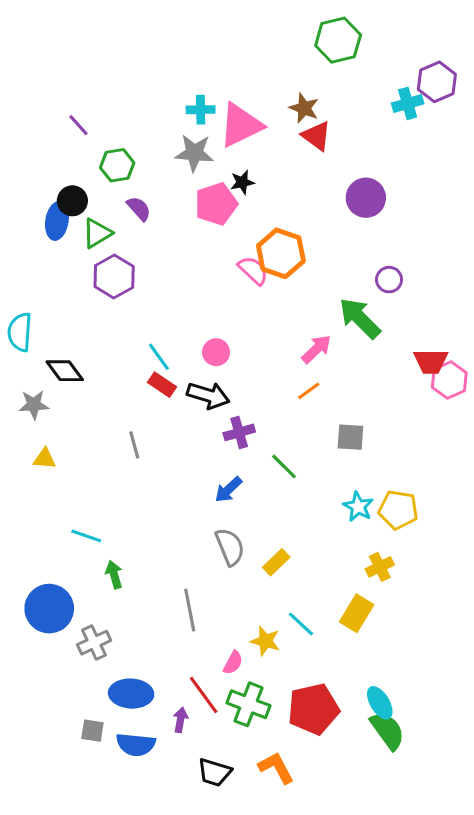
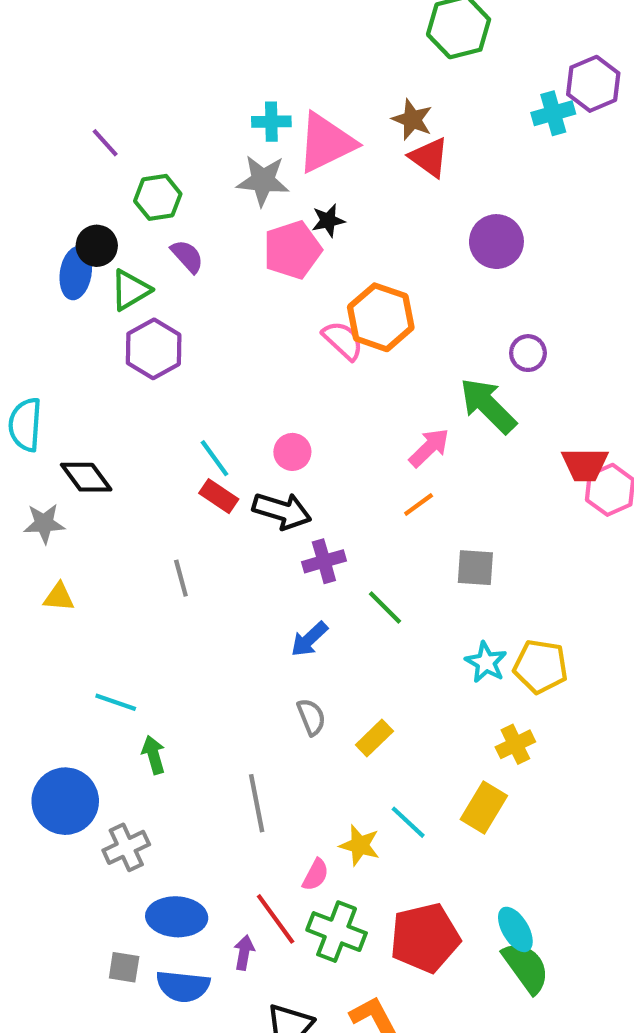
gray semicircle: (230, 547) -> (311, 717), size x0.7

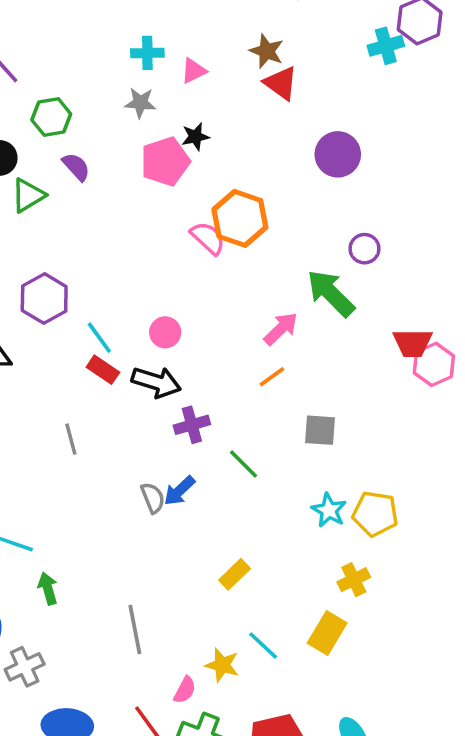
pink triangle: (326, 143) -> (194, 71), size x0.5
gray star: (263, 181) -> (140, 103), size x0.7
purple hexagon: (154, 349) -> (44, 298), moved
gray semicircle: (311, 717) -> (153, 498), moved

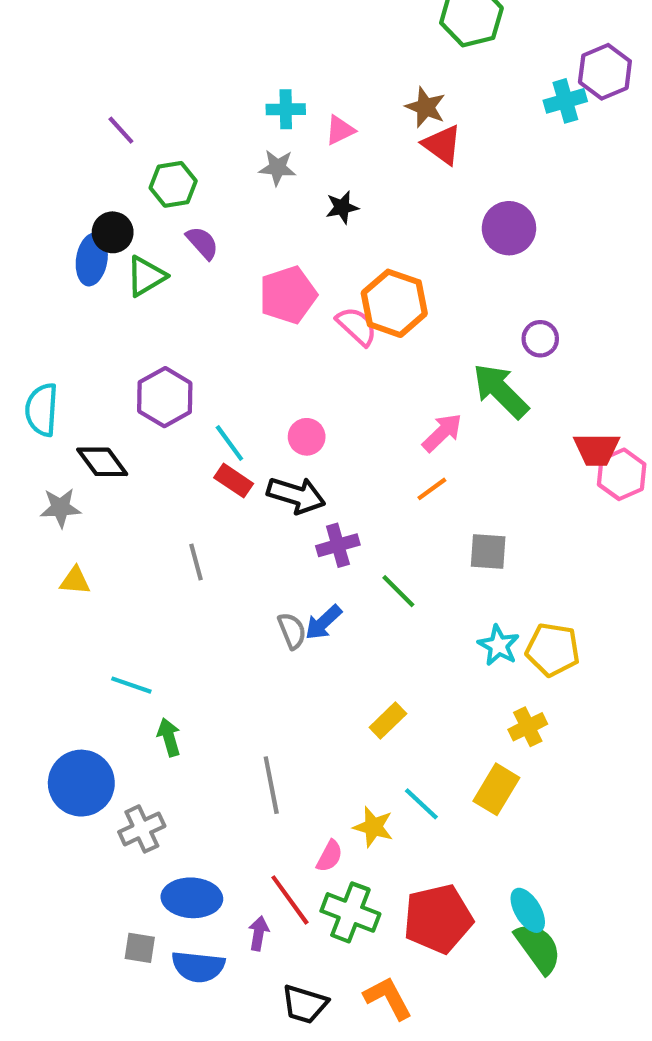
pink pentagon: (165, 161) -> (288, 295), moved

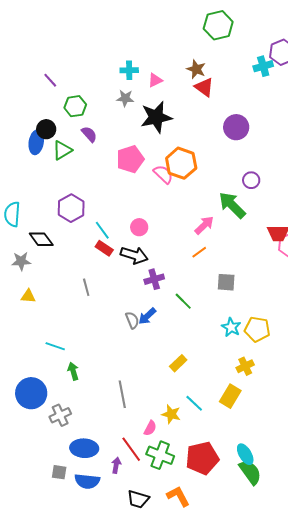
black star: (342, 207) -> (156, 117), size x2.0

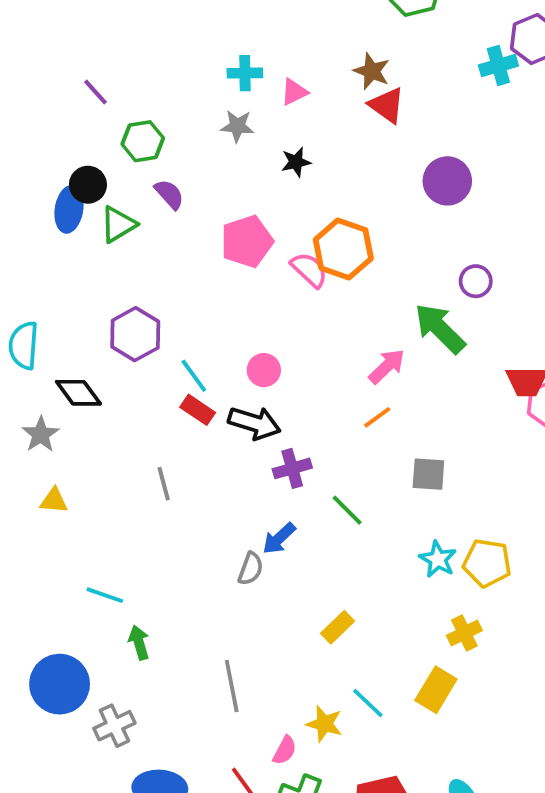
black star: (156, 117) -> (296, 162), size x0.5
gray star: (21, 261) -> (41, 434), turned -30
gray semicircle: (132, 320) -> (251, 569), moved, turned 42

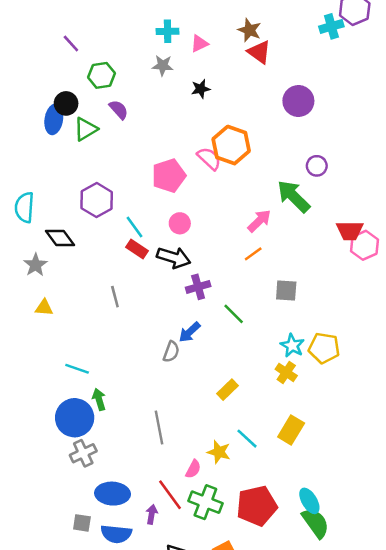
pink pentagon: (247, 241) -> (169, 176), moved
yellow cross: (464, 633) -> (286, 372), moved, turned -30
blue circle: (60, 684) -> (75, 418), moved

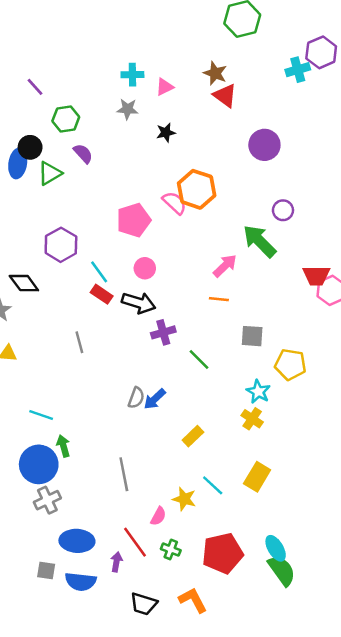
orange line: (253, 254) -> (219, 299), turned 42
blue arrow: (190, 332) -> (155, 399), moved
yellow pentagon: (324, 348) -> (290, 364), moved
green cross: (205, 502) -> (171, 550), size x0.6

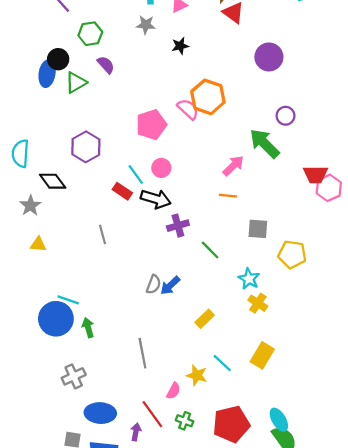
cyan line: (99, 272) -> (136, 175), moved
cyan star: (258, 392) -> (249, 279), moved
blue circle: (39, 464) -> (56, 319), moved

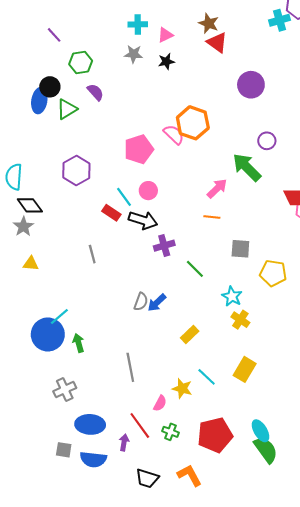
black star: (180, 46) -> (166, 61), moved
black diamond: (53, 181) -> (30, 205), moved
cyan line: (68, 300) -> (59, 317), turned -60

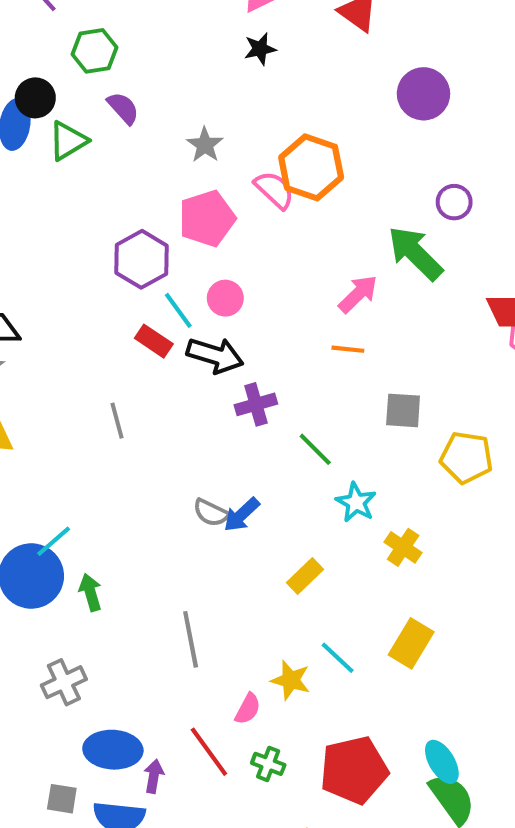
gray star: (134, 54) -> (205, 145), moved, turned 30
purple hexagon: (76, 170) -> (142, 259), moved
cyan star: (232, 296) -> (356, 502), moved
gray semicircle: (141, 302) -> (211, 513), turned 96
purple arrow: (124, 442) -> (154, 776), moved

